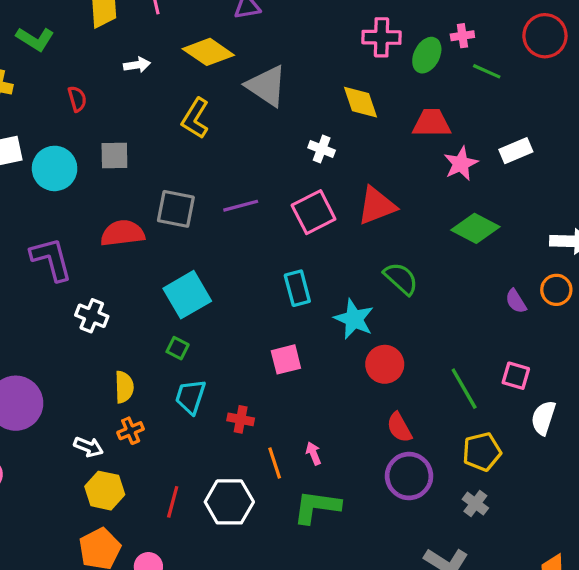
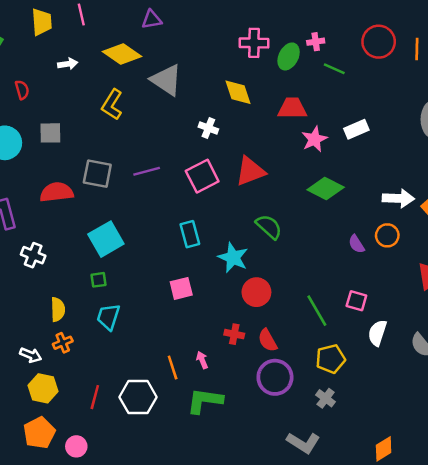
green square: (178, 348) -> (99, 280), turned -35
red cross: (241, 419) -> (234, 334), moved

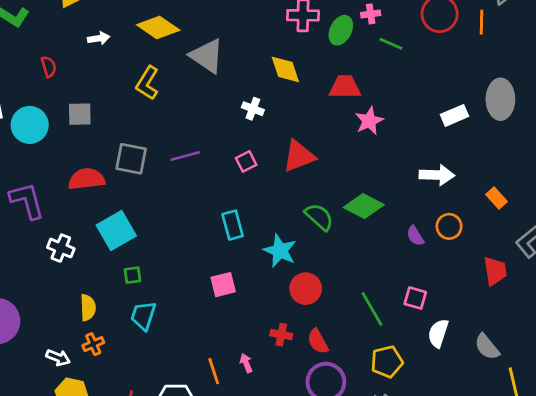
white rectangle: (356, 129) -> (454, 115), moved
pink square: (202, 176) -> (246, 161), size x0.6
green diamond: (326, 188) -> (364, 206), moved
white arrow: (398, 198) -> (437, 175), moved
cyan square: (106, 239) -> (116, 230), moved

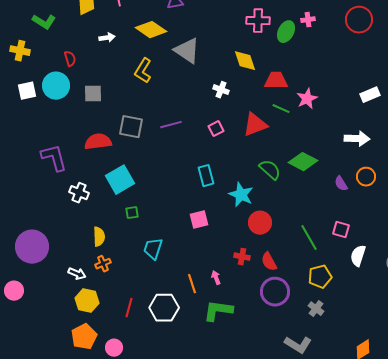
green line: (391, 44) -> (281, 109), moved
red trapezoid: (345, 87) -> (276, 81), moved
cyan circle: (30, 125) -> (56, 86), moved
cyan trapezoid: (143, 316) -> (153, 249), moved

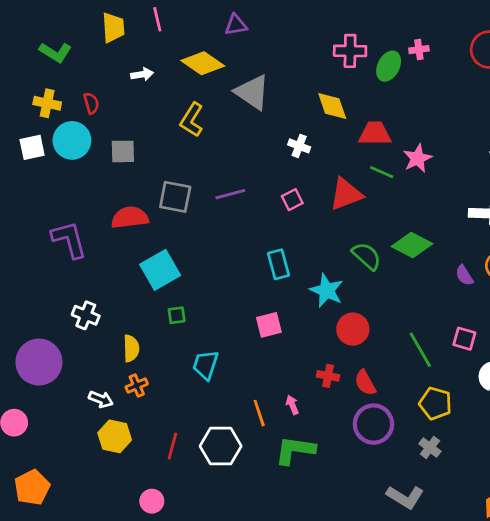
yellow cross: (20, 51) -> (47, 103), moved
white cross: (79, 193) -> (86, 315), moved
yellow pentagon: (320, 277) -> (435, 403), turned 30
orange pentagon: (84, 337) -> (32, 487), moved

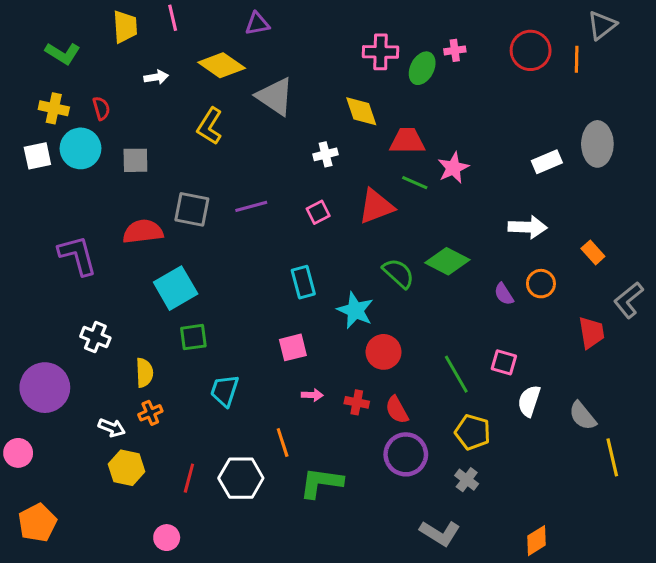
white cross: (299, 146) -> (326, 154), turned -35
green square: (177, 315) -> (193, 337), size x1.4
pink arrow: (292, 405) -> (312, 395), moved, turned 114

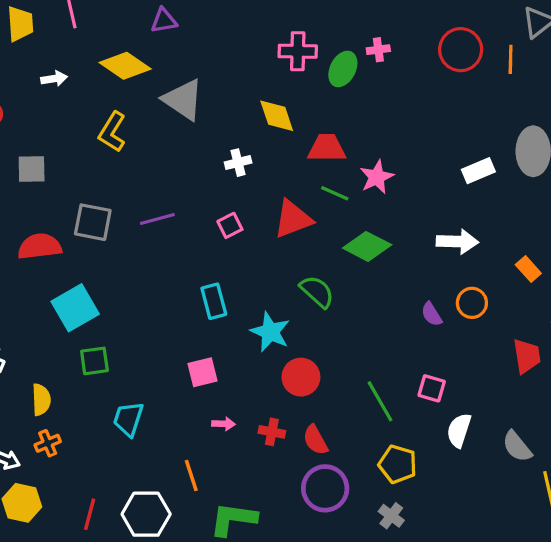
green diamond: (447, 261) -> (367, 246), moved

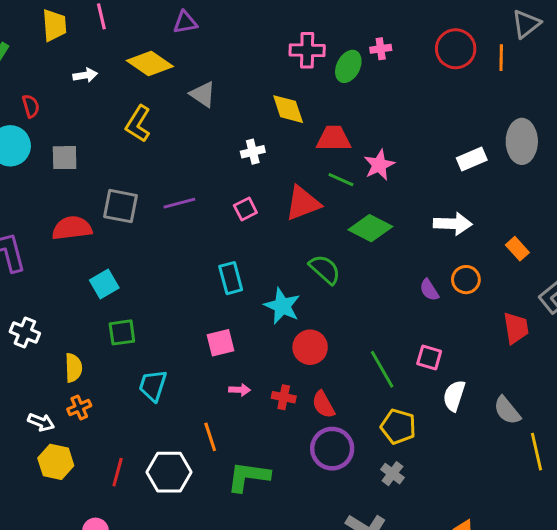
gray triangle: (183, 100) -> (203, 94), size x0.7
cyan square: (75, 308) -> (104, 284), size x0.7

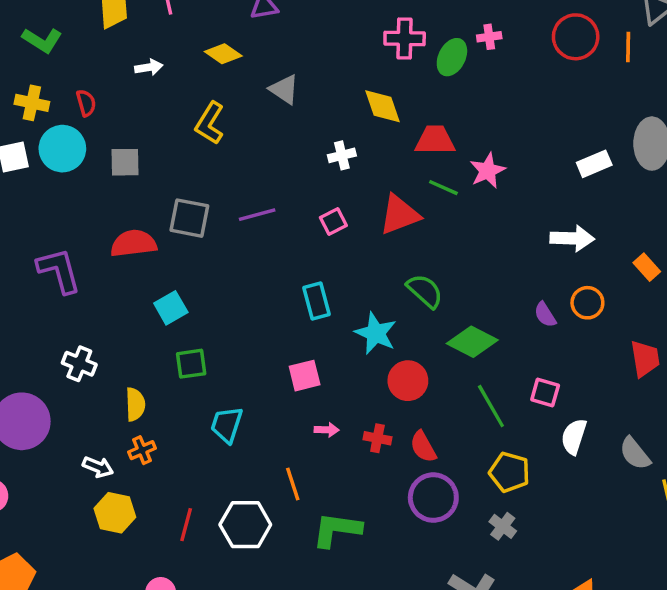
yellow diamond: (150, 63) -> (223, 54), size x0.7
green diamond: (370, 228) -> (472, 342), moved

